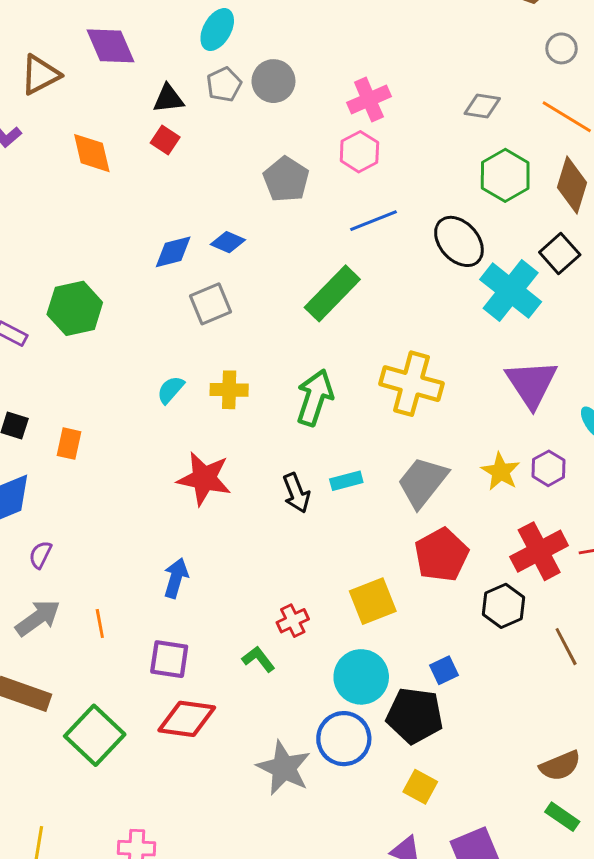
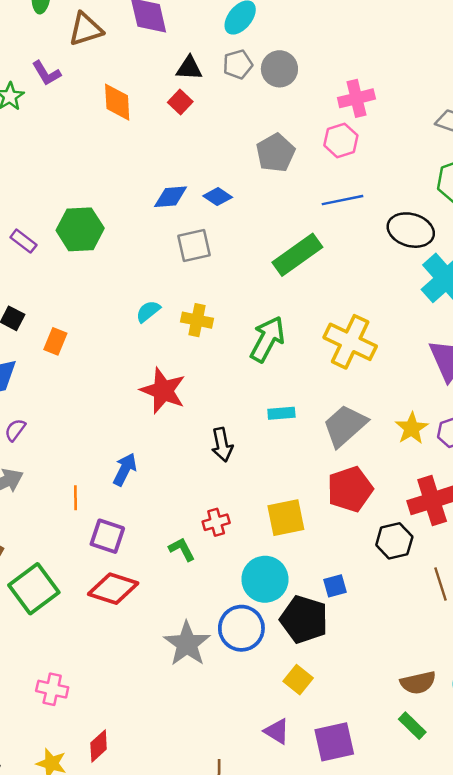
black ellipse: (459, 241) -> (411, 230), turned -42
black arrow: (296, 493) -> (222, 445), moved
orange line: (100, 623) -> (76, 498), moved

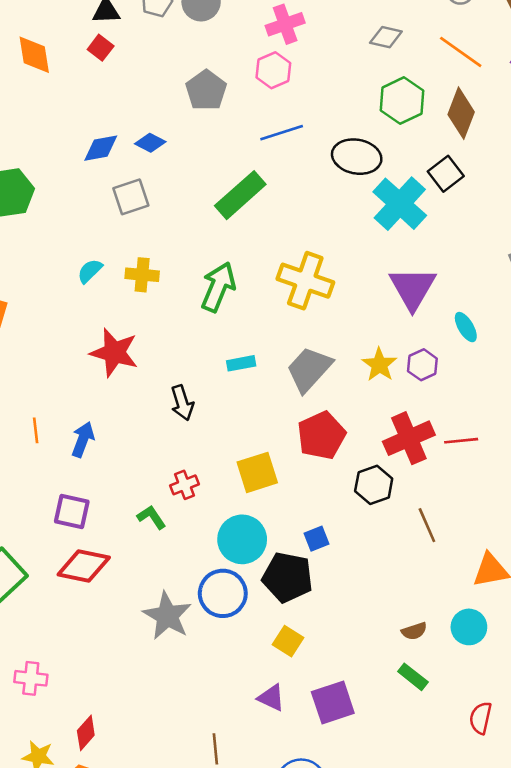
orange line: (76, 498) -> (36, 430), moved
brown semicircle: (418, 683) -> (414, 631), size x0.7

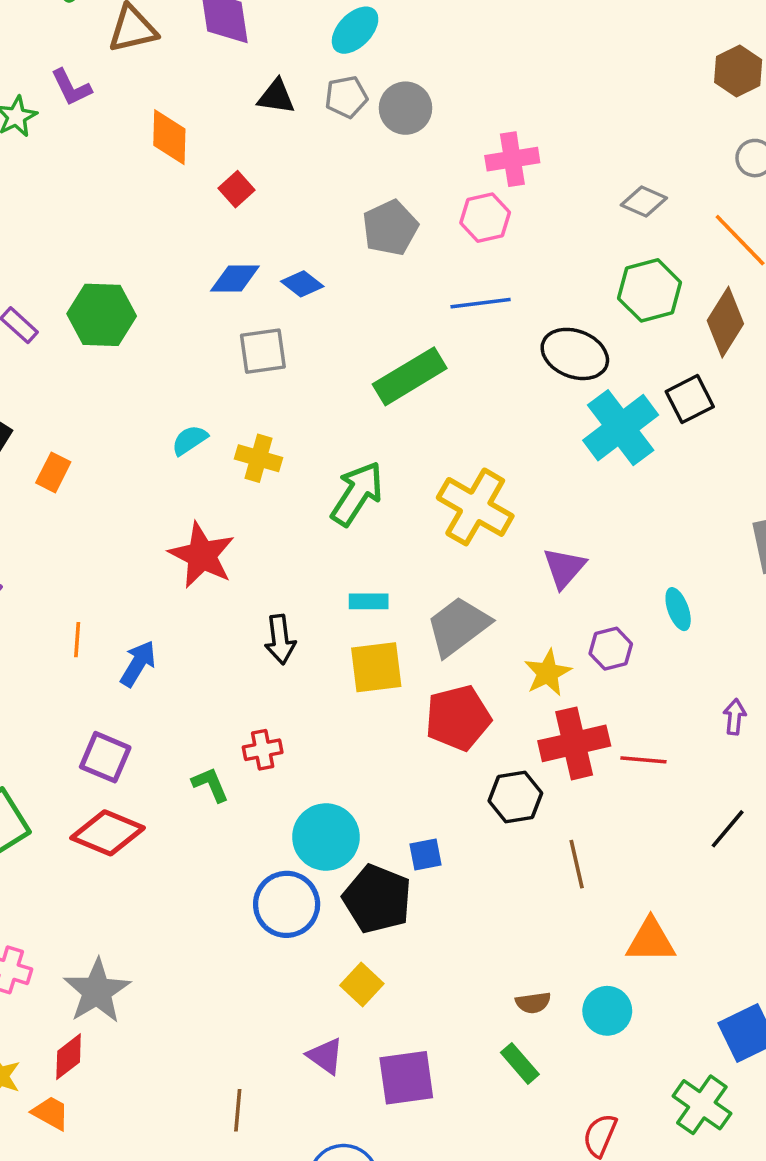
red square: (101, 48) -> (236, 189), moved
purple triangle: (413, 288) -> (564, 568), moved, size x0.7
yellow star: (379, 365) -> (548, 673), moved
yellow square: (257, 472) -> (376, 667), moved
gray star: (167, 616) -> (97, 991), moved

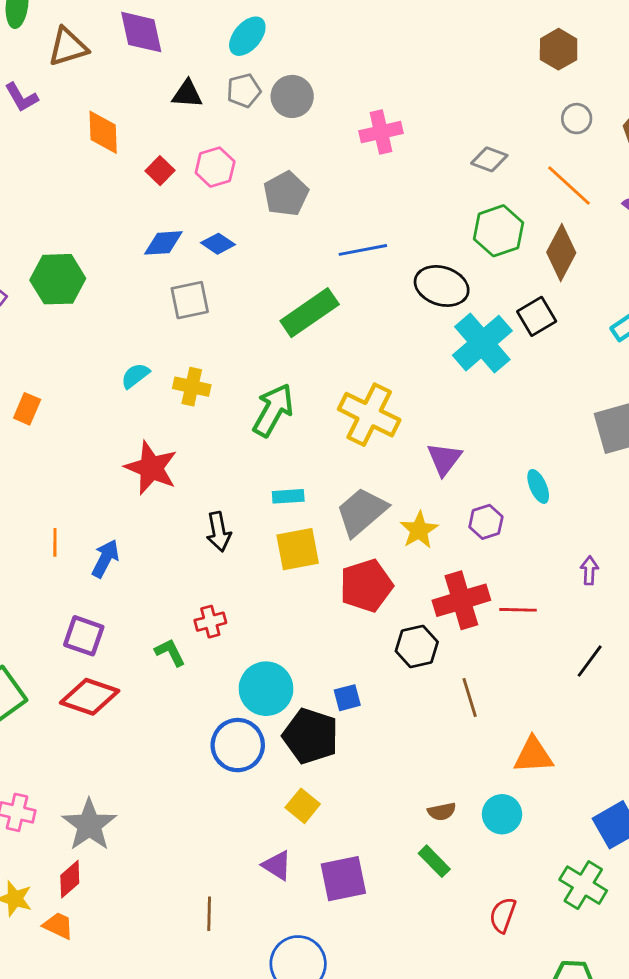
pink hexagon: (485, 218) -> (215, 167), moved
yellow star: (548, 673) -> (419, 530), moved

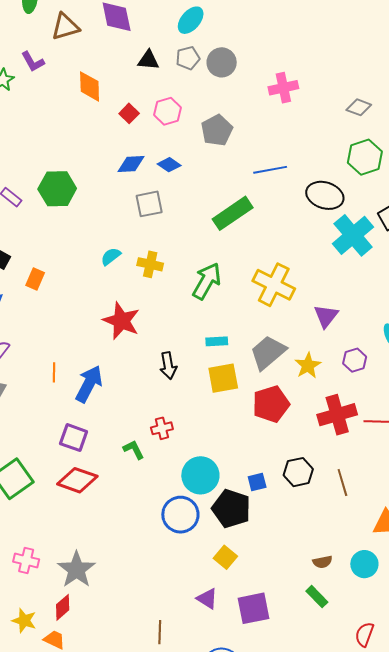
blue arrow: (105, 559) -> (89, 384), size x1.4
black hexagon: (417, 647) -> (298, 472), moved

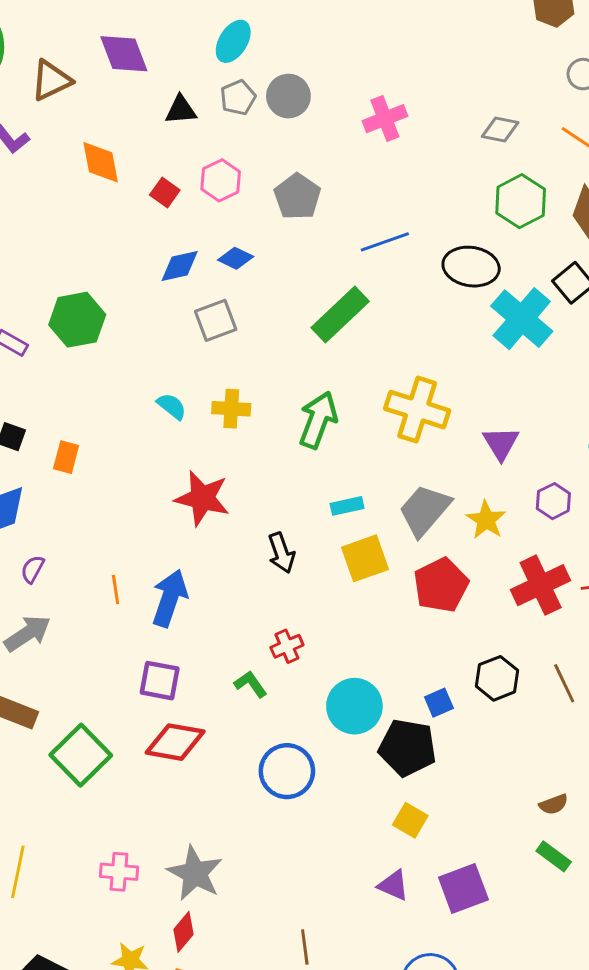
cyan semicircle: (111, 256) -> (172, 406), turned 85
blue circle: (180, 515) -> (287, 771), moved
brown line: (160, 632) -> (305, 947), moved

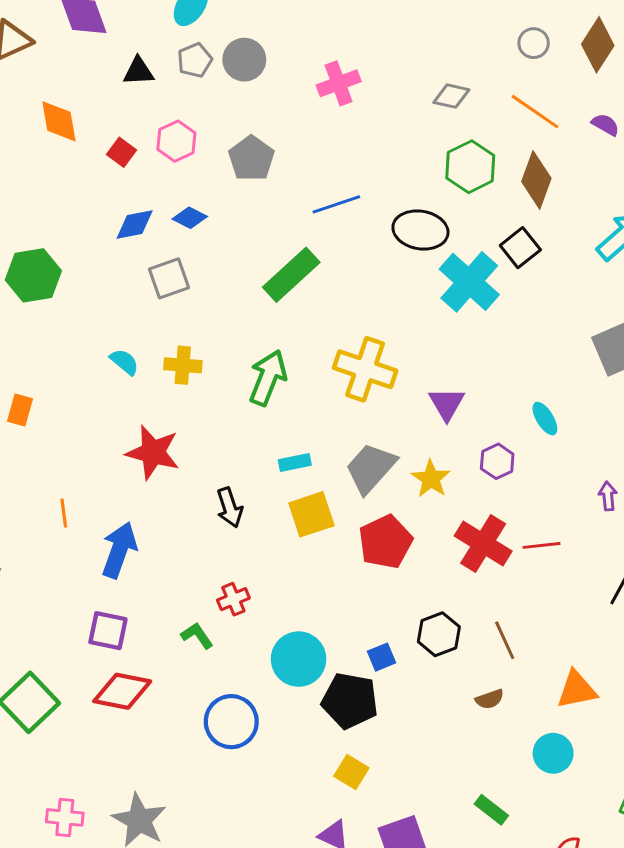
red cross: (541, 585) -> (483, 544), turned -34
orange line: (116, 590) -> (64, 513), moved
brown semicircle: (554, 804) -> (490, 699), moved

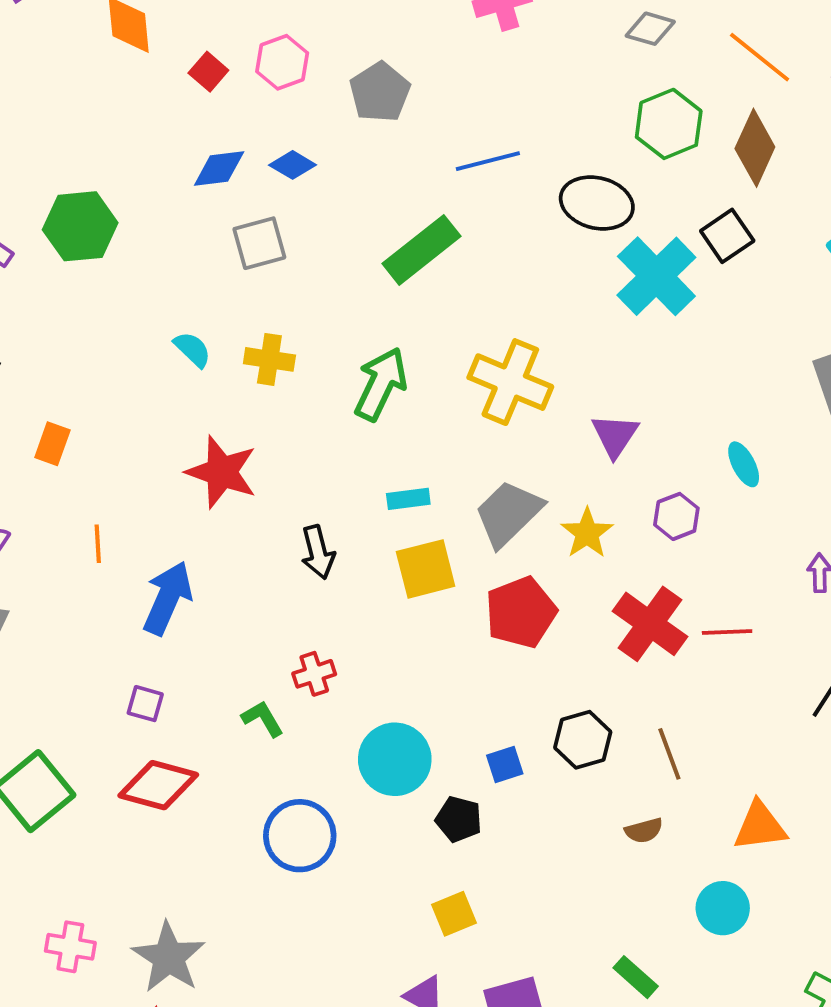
orange rectangle: (20, 410) -> (52, 444), moved
purple square: (108, 631) -> (145, 704), size x0.7
black pentagon: (350, 701) -> (459, 819), size x0.6
yellow square: (351, 772) -> (454, 914), turned 32

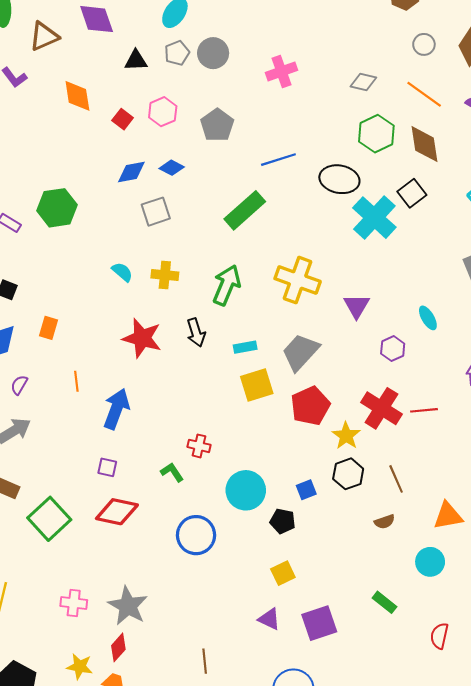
brown diamond: (755, 148) -> (424, 144), turned -30
yellow star: (587, 533) -> (346, 436), moved
black arrow: (318, 552) -> (196, 333), moved
red cross: (314, 674) -> (199, 446), turned 35

